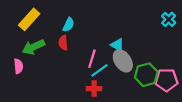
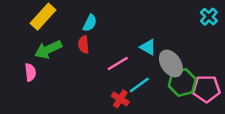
pink line: (92, 59) -> (118, 63), turned 42
gray ellipse: (123, 61) -> (171, 63), moved
cyan line: (99, 70) -> (139, 85), moved
red cross: (94, 89) -> (120, 99), turned 32

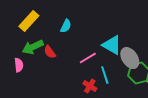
red semicircle: (84, 44) -> (50, 52), moved, turned -32
cyan triangle: (148, 47) -> (112, 45), size x1.5
cyan line: (139, 85) -> (105, 75), turned -72

